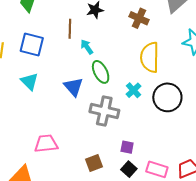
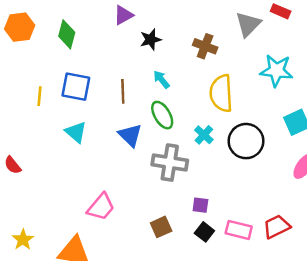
brown line: (70, 29) -> (123, 91), moved
cyan arrow: (87, 47) -> (161, 79), moved
pink trapezoid: (46, 144) -> (101, 207), turned 140

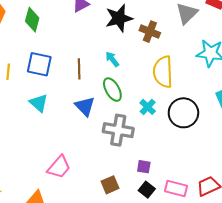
black star: (151, 39) -> (119, 18), moved, size x1.5

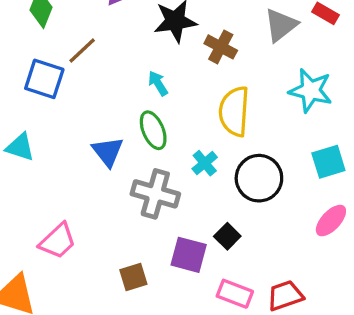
brown line: (79, 69) -> (82, 51), moved, turned 42
cyan triangle: (39, 103) -> (20, 147), moved, turned -30
purple square: (144, 167) -> (189, 255), size x1.6
black square: (147, 190) -> (227, 236), moved

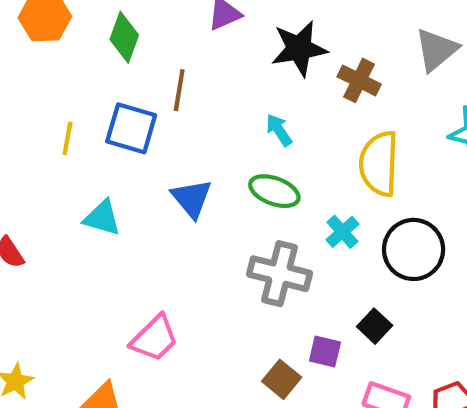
brown line: (82, 51) -> (179, 90), turned -36
green ellipse: (153, 130) -> (274, 191), turned -45
blue triangle: (108, 152) -> (192, 198), moved
purple square: (189, 255) -> (325, 352), size x0.7
brown square: (133, 277) -> (282, 379), moved, turned -32

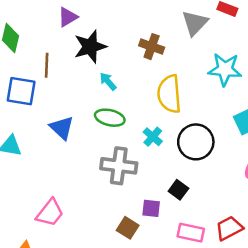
black star: (299, 48) -> (90, 47), moved

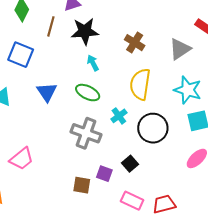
gray triangle: (195, 23) -> (180, 49), moved
brown line: (47, 65) -> (51, 26), moved
cyan star: (225, 69) -> (188, 90), moved
brown square: (128, 228) -> (82, 185), turned -36

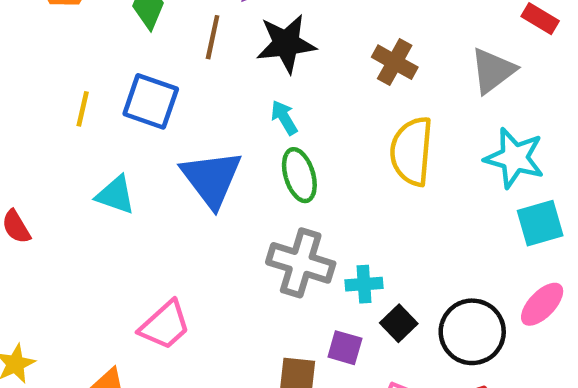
cyan arrow: (93, 63) -> (284, 118), moved
blue triangle: (47, 92) -> (211, 179), size x1.4
green ellipse: (88, 93) -> (299, 175), turned 50
cyan cross: (119, 116) -> (364, 284), moved, turned 35
black circle: (153, 128) -> (472, 332), moved

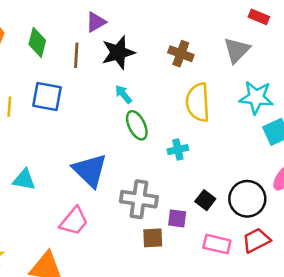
blue triangle: (211, 179) -> (90, 170), moved
cyan triangle: (116, 195) -> (24, 180), moved
gray cross: (301, 263) -> (139, 199), moved
cyan cross: (364, 284) -> (178, 150), moved

